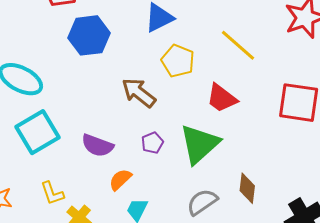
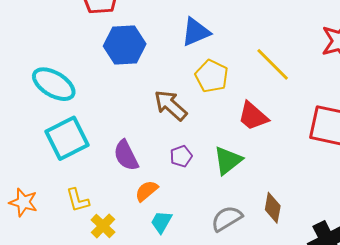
green triangle: (199, 144) -> (228, 160), size x0.7
purple semicircle: (97, 145) -> (126, 155), turned 40

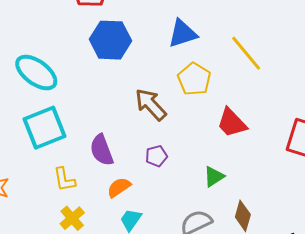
yellow line: (273, 64) -> (246, 53), moved
green triangle: (228, 160) -> (214, 177), moved, size x0.7
yellow L-shape: (78, 200) -> (64, 179), moved

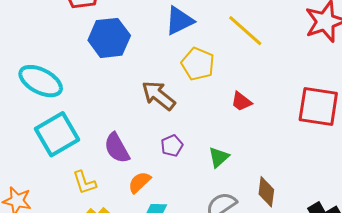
red trapezoid: (232, 123) -> (241, 102), size x0.7
green triangle: (214, 177) -> (219, 157), moved

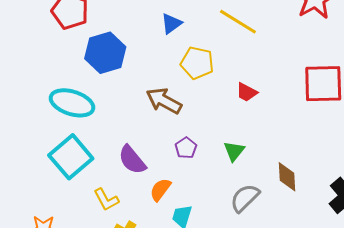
blue triangle: (179, 21) -> (171, 24), size x0.7
cyan ellipse: (41, 81) -> (72, 103), moved

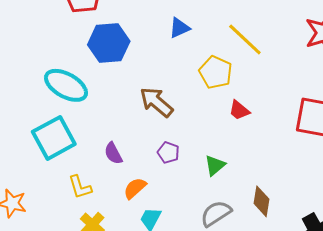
yellow pentagon: (197, 63) -> (216, 72), moved
purple pentagon: (186, 148) -> (168, 153), turned -30
purple semicircle: (132, 160) -> (113, 153), size x0.7

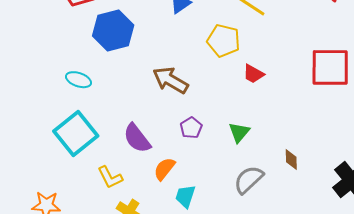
cyan ellipse: (66, 85) -> (78, 80), size x0.6
purple semicircle: (113, 153) -> (137, 138), size x1.4
purple pentagon: (168, 153) -> (191, 128), turned 30
brown diamond: (261, 201) -> (291, 160), size x0.7

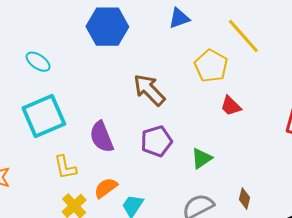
cyan ellipse: (78, 80) -> (38, 62), moved
purple pentagon: (191, 128) -> (156, 141), size x1.4
orange semicircle: (164, 169) -> (106, 188), moved

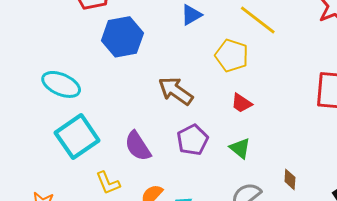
cyan ellipse: (38, 62) -> (61, 84), size x1.5
red trapezoid: (231, 106) -> (241, 103), moved
green triangle: (202, 158) -> (240, 148), turned -35

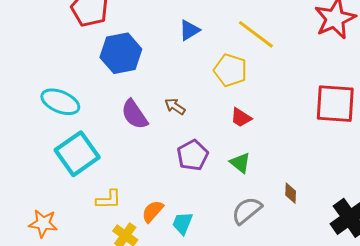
brown arrow: (176, 91) -> (175, 106), size x0.6
purple semicircle: (138, 146) -> (134, 114), moved
yellow L-shape: (108, 183) -> (109, 200), turned -68

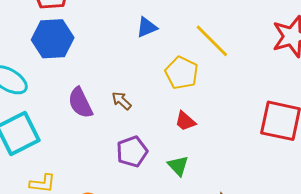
blue hexagon: (121, 53) -> (53, 39), moved

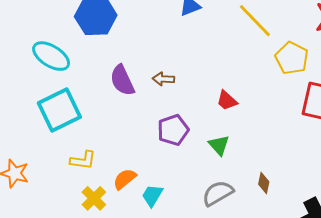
yellow pentagon: (182, 73) -> (292, 58), moved
brown arrow: (122, 101) -> (163, 79), turned -40

